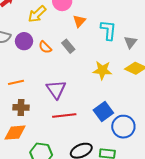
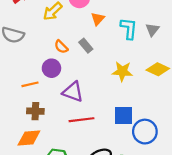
purple circle: (24, 41) -> (51, 68), moved
gray triangle: (130, 42) -> (152, 30), moved
purple triangle: (56, 89) -> (73, 92), turned -35
blue square: (103, 111) -> (123, 115), turned 36

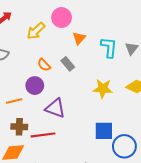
red line: (82, 120) -> (43, 135), moved

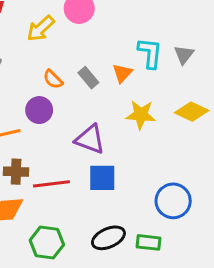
orange triangle: (79, 38) -> (122, 73), moved
purple triangle: (55, 108) -> (90, 139), moved
blue square: (104, 131) -> (102, 178), moved

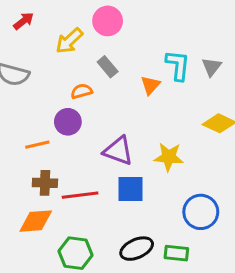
gray rectangle: (88, 78) -> (108, 67), moved
orange semicircle: (53, 79) -> (82, 91), turned 120
yellow star: (141, 115) -> (169, 157), moved

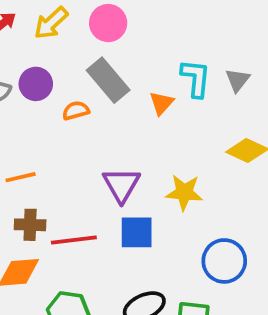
yellow arrow: (69, 41) -> (51, 23), moved
gray rectangle: (108, 67) -> (108, 80), size x1.6
purple circle: (68, 122) -> (36, 84), moved
purple triangle: (118, 151) -> (121, 185), turned 40

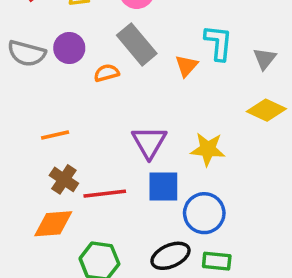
gray triangle: (238, 80) -> (265, 59), moved
brown cross: (30, 225) -> (64, 179), turned 32
blue circle: (224, 261) -> (204, 213), moved

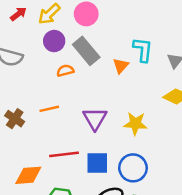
purple circle: (69, 48) -> (54, 41), moved
orange line: (55, 135) -> (49, 109), moved
brown cross: (64, 179) -> (15, 119), moved
blue square: (163, 187) -> (97, 163), moved

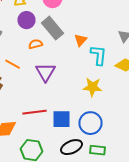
cyan L-shape: (143, 50) -> (98, 55), moved
orange line: (49, 109) -> (12, 64), moved, turned 42
purple triangle: (95, 119) -> (46, 72), moved

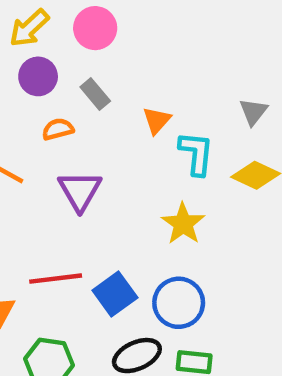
gray rectangle: (52, 28) -> (95, 94), size x0.6
yellow star: (92, 87) -> (183, 224), turned 30
blue square: (62, 119) -> (115, 294), turned -36

